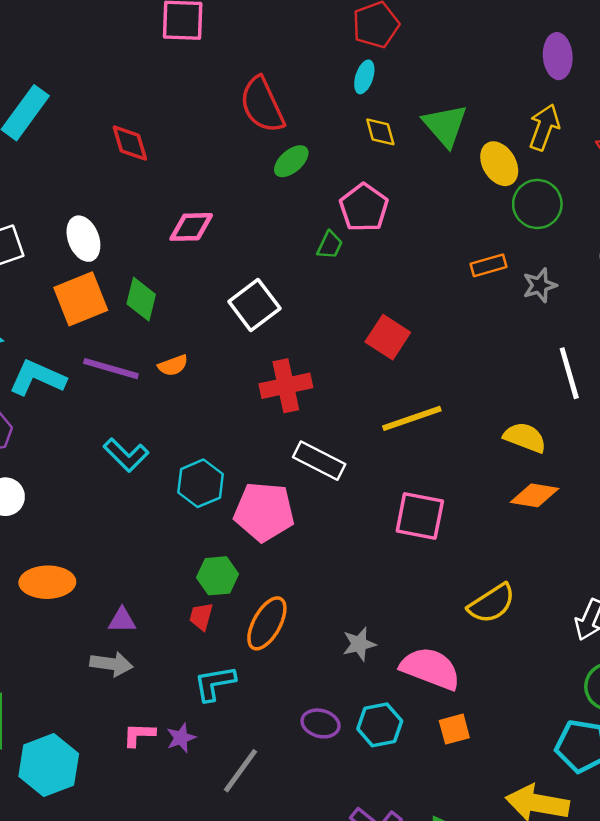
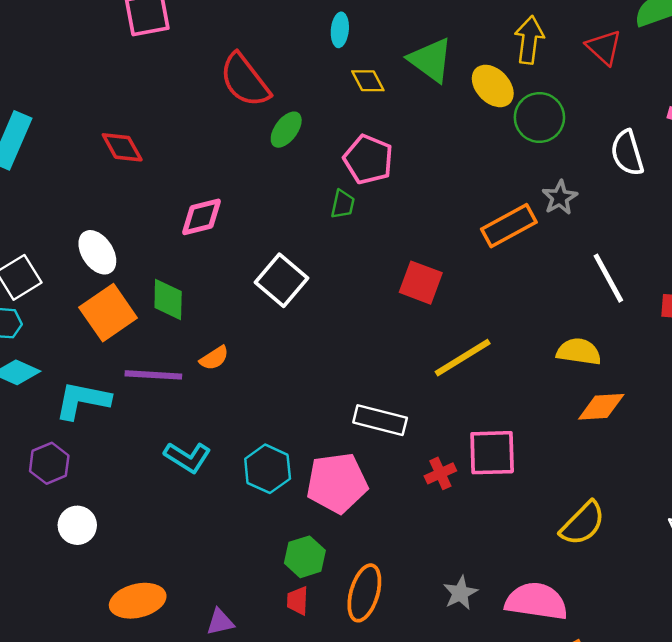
orange rectangle: (489, 265) -> (509, 226), moved, size x1.5
red cross: (286, 386) -> (440, 473), moved, size x0.6

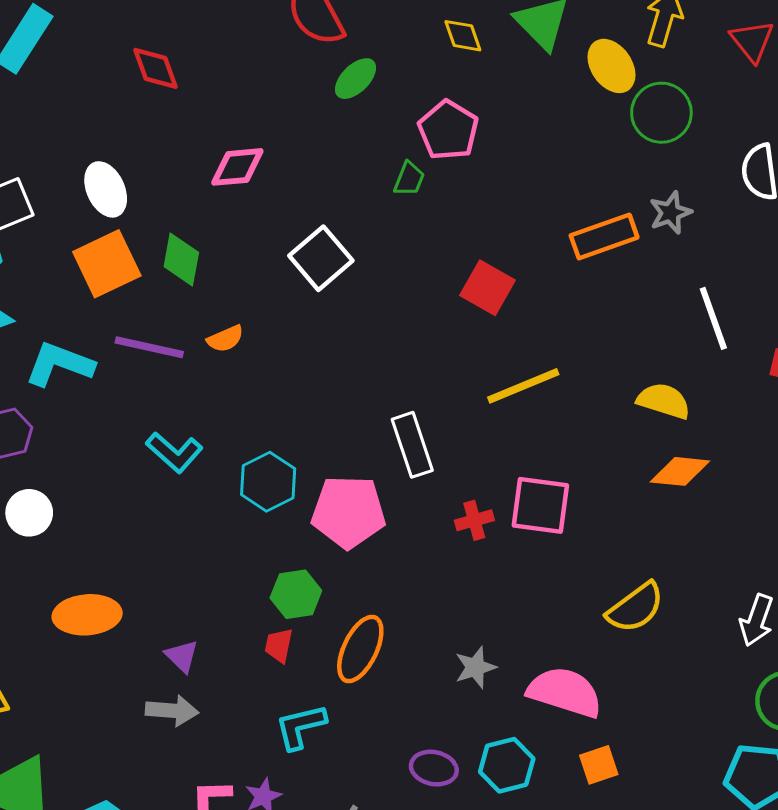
white rectangle: (380, 420) -> (412, 445), turned 48
purple triangle: (220, 622) -> (182, 656), turned 48

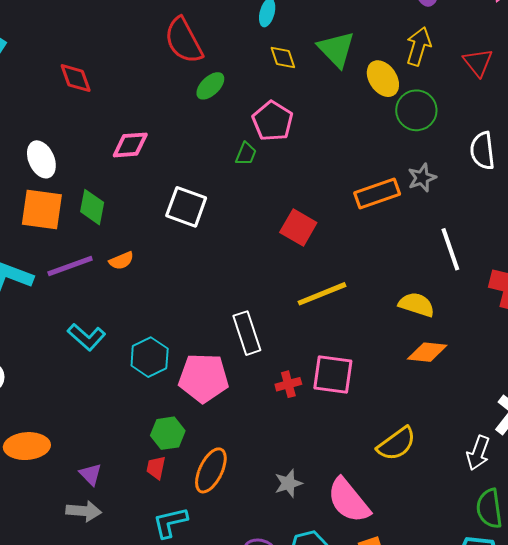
white square: (321, 258) -> (186, 207), turned -30
orange square: (107, 264) -> (42, 210), turned 33
purple line: (149, 347) -> (70, 266), turned -33
pink semicircle: (565, 692) -> (349, 500), turned -147

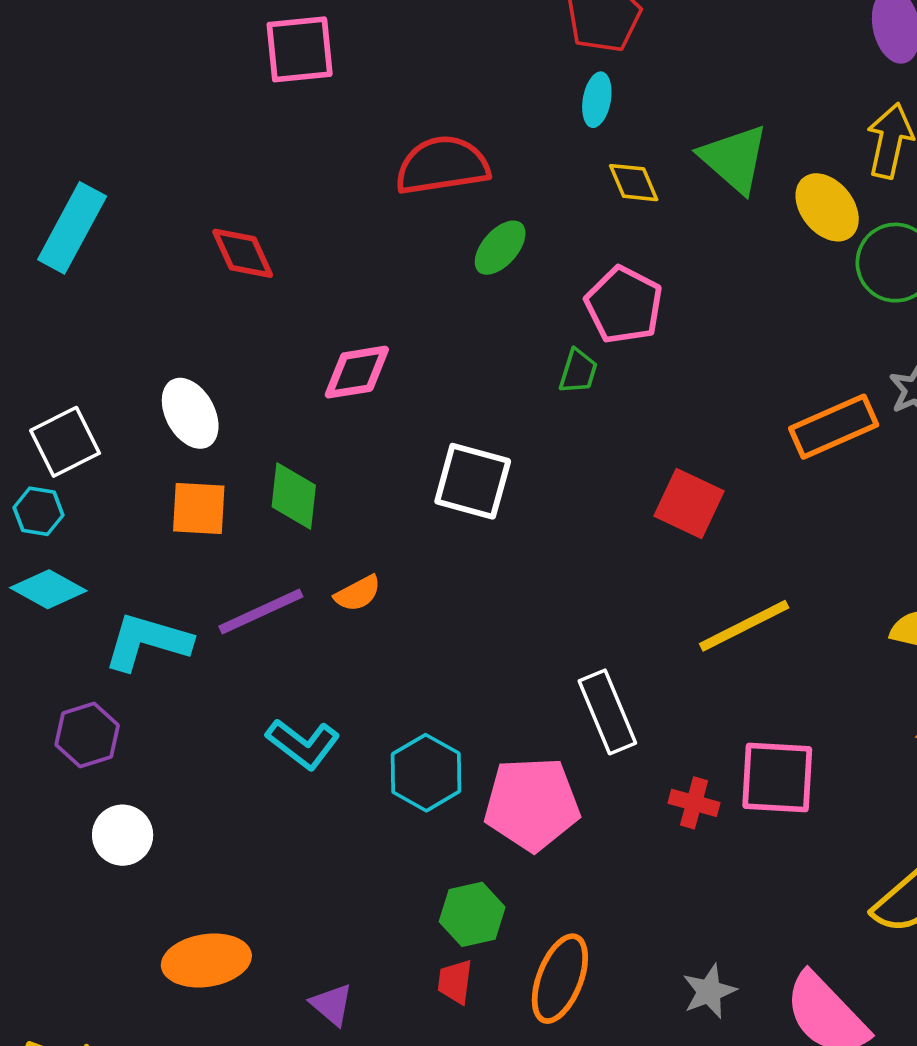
red semicircle: (184, 40) -> (442, 165), turned 114
orange square: (42, 210) -> (199, 508), size x0.7
red cross: (288, 384) -> (694, 803), turned 35

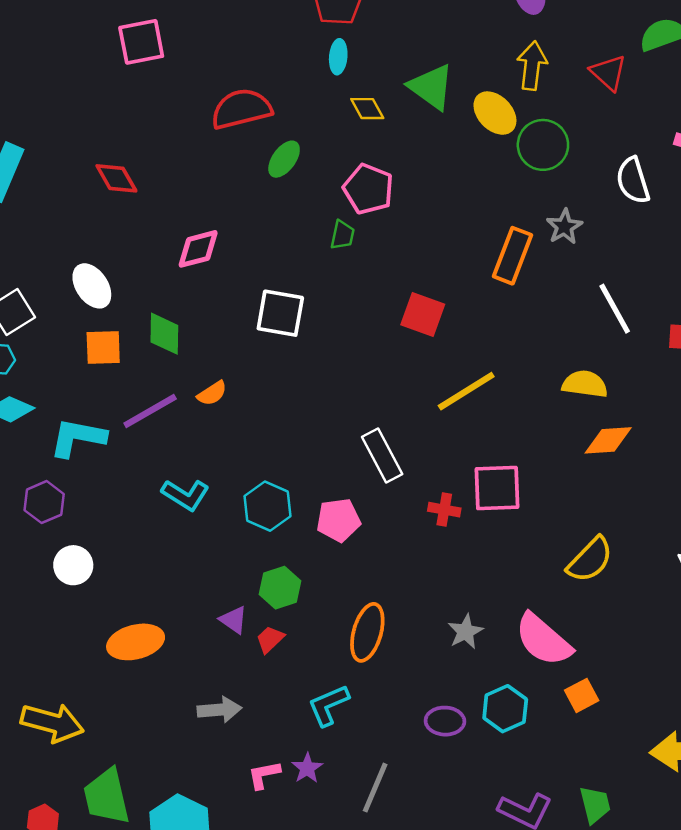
orange rectangle: (834, 427) -> (512, 256), turned -40
pink pentagon: (532, 804) -> (338, 520), size x0.7
green hexagon: (472, 914) -> (280, 588), moved
red trapezoid: (455, 982) -> (270, 639), moved, turned 44
purple triangle: (332, 1004) -> (234, 620), moved

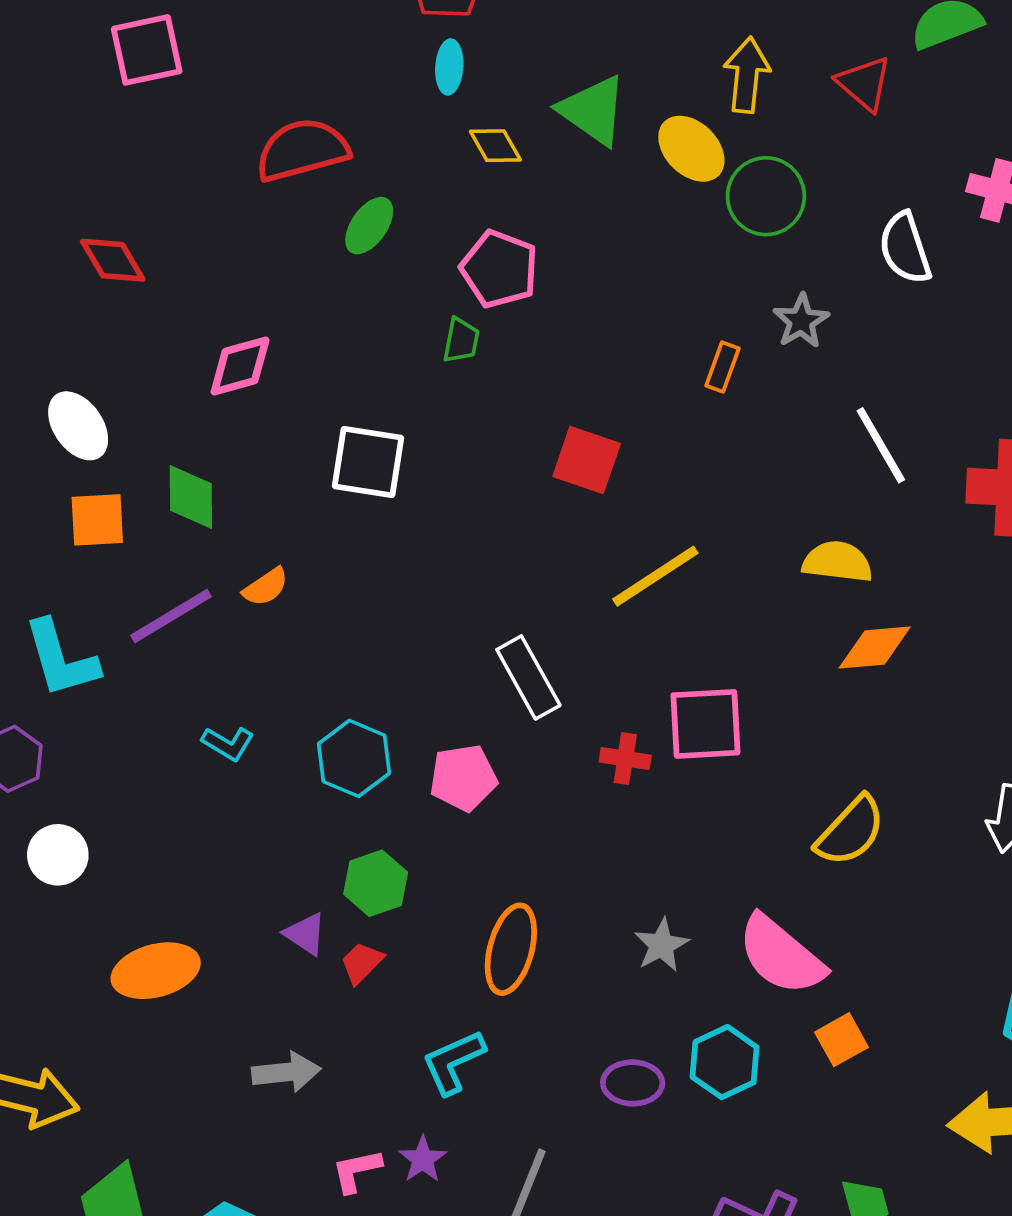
orange rectangle: (512, 256) -> (722, 367), size x0.6
cyan L-shape: (78, 438) -> (61, 659), turned -116
cyan L-shape: (185, 495) -> (228, 743), size x0.7

